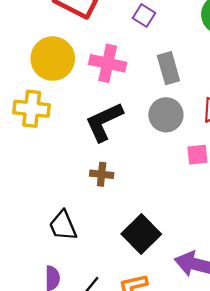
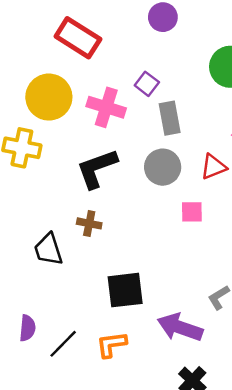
purple square: (144, 15) -> (147, 84), moved
black trapezoid: (63, 226) -> (48, 249), moved
black square: (141, 234) -> (125, 290), turned 33

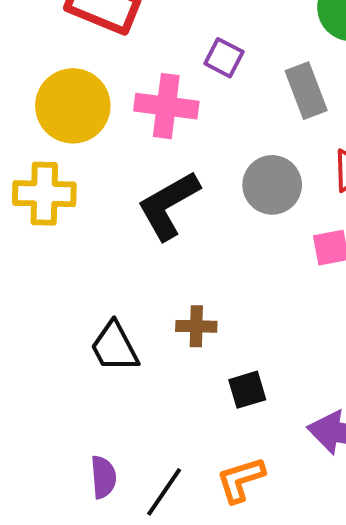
gray rectangle: (170, 118) -> (306, 91), moved
brown cross: (89, 223) -> (196, 326), moved
black square: (125, 290) -> (247, 390), size x0.6

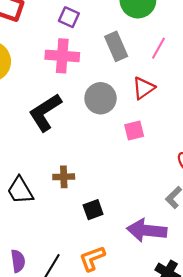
purple square: (224, 58) -> (69, 17), moved
pink cross: (166, 106) -> (62, 56), moved

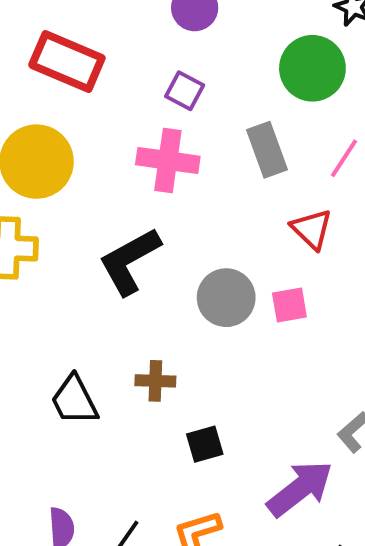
red triangle: (143, 88) -> (312, 229), turned -45
gray circle: (101, 98) -> (226, 298), moved
purple arrow: (147, 230) -> (300, 489), turned 132

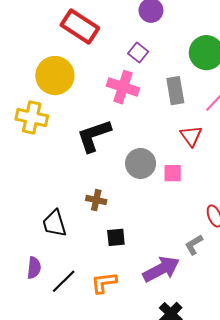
black trapezoid: (74, 400) -> (54, 223), moved

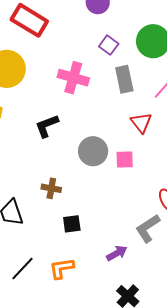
purple square: (138, 52) -> (109, 45), moved
black L-shape: (94, 136) -> (47, 126), size x0.7
gray L-shape: (194, 245) -> (148, 228), size x1.4
purple arrow: (161, 269) -> (117, 253), size x0.6

